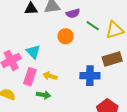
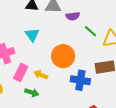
orange circle: (66, 36) -> (63, 56), moved, size x1.5
cyan triangle: (33, 52) -> (32, 35), moved

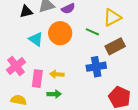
green line: (91, 31) -> (92, 32), moved
orange circle: (63, 56) -> (60, 33), moved

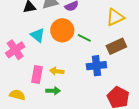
green line: (92, 32) -> (84, 38), moved
pink cross: (16, 66) -> (15, 50), moved

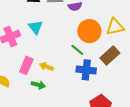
orange circle: (62, 30) -> (89, 31), moved
green line: (84, 38) -> (77, 50), moved
brown rectangle: (116, 46) -> (110, 55), turned -30

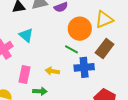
yellow arrow: (46, 67) -> (52, 71), moved

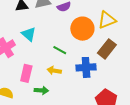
green line: (72, 49) -> (60, 50), moved

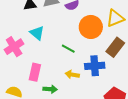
yellow arrow: (54, 71) -> (72, 74), moved

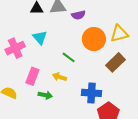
blue cross: (95, 66) -> (92, 93), moved
yellow arrow: (72, 74) -> (59, 77), moved

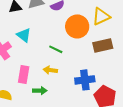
brown rectangle: (115, 62) -> (103, 45), turned 42

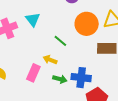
pink rectangle: (24, 74) -> (33, 73), moved
green arrow: (40, 91) -> (60, 79), moved

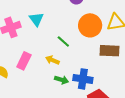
pink rectangle: (33, 73) -> (24, 61), moved

